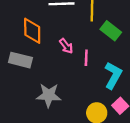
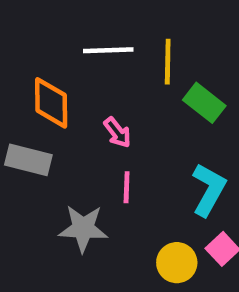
pink line: (86, 58) -> (127, 187), moved

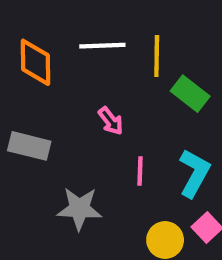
orange diamond: (51, 103) -> (35, 62), moved
pink line: (127, 187) -> (140, 171), moved

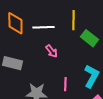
white line: (102, 46) -> (43, 27), moved
pink line: (140, 171) -> (65, 84), moved

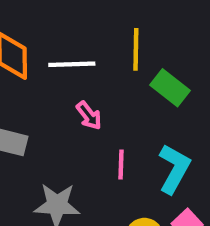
pink line: (65, 84) -> (121, 165), moved

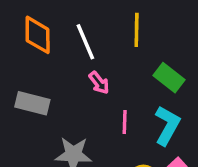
white line: (72, 64) -> (85, 42), turned 69
green rectangle: (170, 88) -> (169, 78), moved

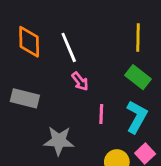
yellow line: (137, 30) -> (138, 38), moved

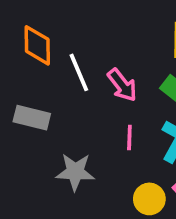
white line: (69, 47) -> (79, 72), moved
pink arrow: (80, 81) -> (122, 85), moved, size x1.4

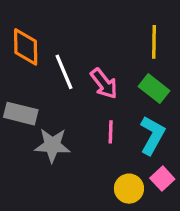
gray star: (75, 172) -> (52, 145), moved

